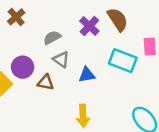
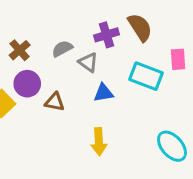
brown cross: (16, 17) -> (20, 50), moved
purple cross: (89, 26) -> (106, 35), turned 30
gray triangle: (61, 59) -> (88, 62), moved

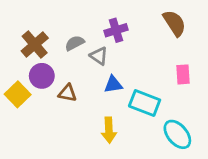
brown semicircle: (140, 27) -> (174, 23), moved
brown cross: (20, 50) -> (35, 45), size x1.4
pink rectangle: (178, 59) -> (183, 74), moved
cyan rectangle: (146, 76) -> (145, 103), moved

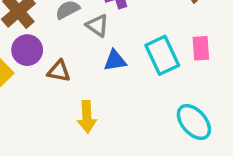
cyan rectangle: (145, 103) -> (162, 55), moved, turned 44
yellow arrow: (109, 130) -> (87, 117), moved

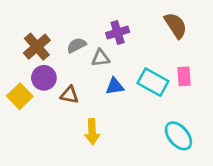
gray triangle: (97, 25) -> (101, 58), turned -42
cyan rectangle: (162, 55) -> (153, 82), turned -36

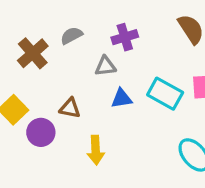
gray semicircle: (76, 45) -> (71, 36), moved
purple circle: (44, 78) -> (41, 132), moved

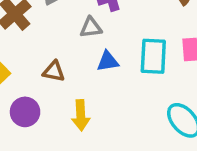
cyan rectangle: (165, 94) -> (153, 56), turned 64
purple circle: (41, 132) -> (25, 112), moved

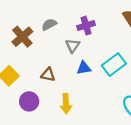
gray triangle: (91, 28) -> (73, 46), turned -48
cyan rectangle: (153, 56) -> (114, 65), turned 50

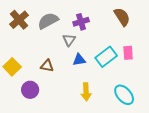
gray semicircle: (49, 24) -> (48, 21), size x1.5
brown cross: (22, 37) -> (19, 20), moved
yellow arrow: (66, 104) -> (86, 92), moved

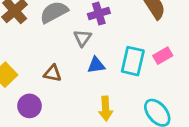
pink rectangle: (128, 53) -> (163, 56), turned 64
cyan rectangle: (106, 57) -> (133, 61), turned -40

